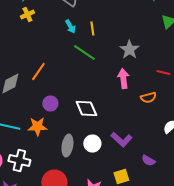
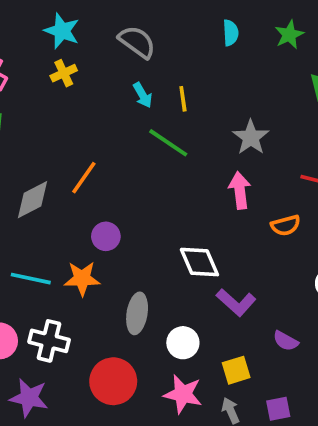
white diamond: (86, 108) -> (199, 262), moved
white circle: (92, 144) -> (183, 343), moved

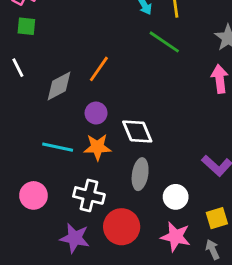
purple circle: (106, 236) -> (96, 113), moved
white diamond: (199, 262) -> (137, 131), moved
white cross: (49, 341) -> (89, 195), moved
purple star: (29, 398) -> (75, 238), moved

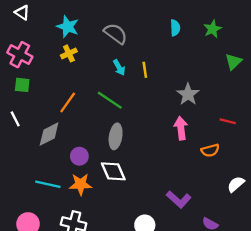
green line: (164, 42) -> (110, 100), moved
orange line: (99, 69) -> (68, 102), moved
gray ellipse: (140, 174) -> (116, 136), moved

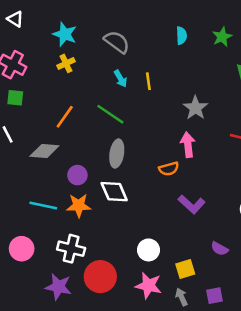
gray diamond: (49, 134) -> (44, 151), turned 32
orange semicircle: (210, 150) -> (169, 169), moved
purple L-shape: (179, 199) -> (192, 204), moved

